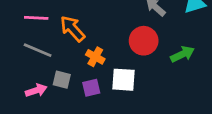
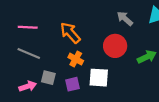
orange arrow: (72, 29) -> (70, 33), moved

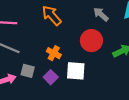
orange arrow: (70, 33) -> (52, 15), moved
purple square: (72, 84) -> (51, 77), turned -32

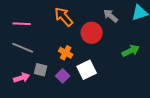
red circle: (91, 41) -> (92, 33), moved
white square: (76, 71) -> (87, 70), turned -30

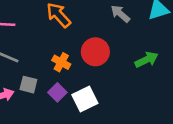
red circle: (92, 33) -> (95, 52), moved
white square: (87, 70) -> (85, 99), moved

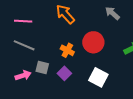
white square: (85, 99) -> (98, 77), moved, turned -36

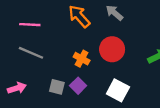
gray arrow: (112, 13) -> (114, 13), moved
gray square: (42, 67) -> (57, 87), moved
pink arrow: (23, 75) -> (17, 88), moved

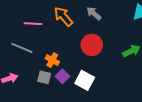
pink line: (30, 25) -> (33, 24), moved
orange cross: (82, 59) -> (52, 60), moved
white square: (118, 90) -> (85, 80), moved

